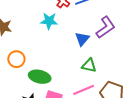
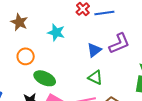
cyan star: (49, 21) -> (56, 32), moved

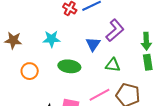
green triangle: (95, 77) -> (113, 65), moved
green ellipse: (45, 78) -> (69, 66), moved

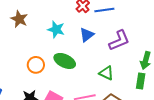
blue triangle: (93, 44) -> (87, 35), moved
orange circle: (30, 71) -> (36, 65), moved

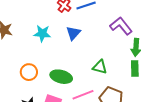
purple L-shape: (119, 41) -> (121, 26), moved, turned -95
green ellipse: (65, 61) -> (61, 77), moved

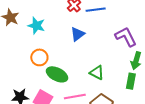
cyan star: (42, 33) -> (36, 26), moved
orange circle: (29, 72) -> (39, 57), moved

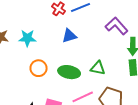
blue triangle: (78, 34) -> (69, 36), turned 35
green ellipse: (57, 74) -> (69, 72), moved

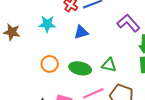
cyan star: (27, 38) -> (47, 24), moved

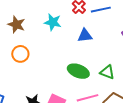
orange circle: (50, 64) -> (20, 54), moved

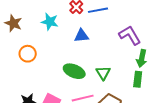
orange circle: (20, 54) -> (28, 54), moved
green triangle: (107, 72) -> (103, 73), turned 35

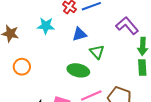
orange circle: (28, 54) -> (22, 67), moved
green triangle: (103, 73) -> (97, 52), moved

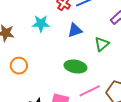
green triangle: (97, 52) -> (102, 44), moved, turned 35

